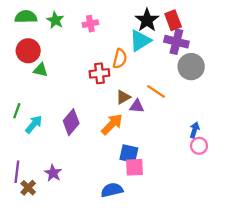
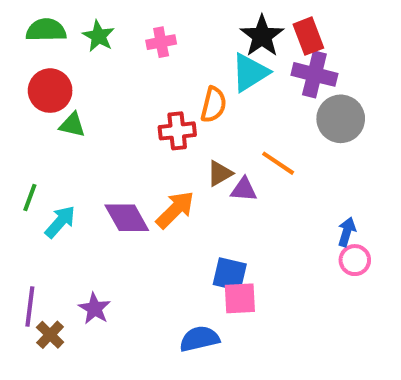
purple diamond: (71, 122) -> (127, 218), turned -70
orange arrow: (112, 124) -> (175, 210), moved

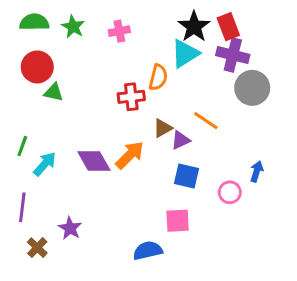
purple triangle: (244, 189) -> (181, 140), turned -30
pink circle: (355, 260) -> (230, 192), moved
blue square: (230, 274) -> (187, 176), moved
purple line: (30, 307) -> (22, 207), moved

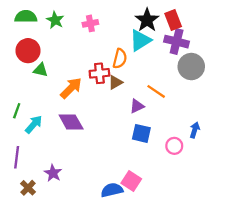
brown triangle: (163, 128) -> (115, 82), moved
orange arrow: (130, 155) -> (71, 88), moved
pink square: (178, 221) -> (131, 181), moved, turned 36

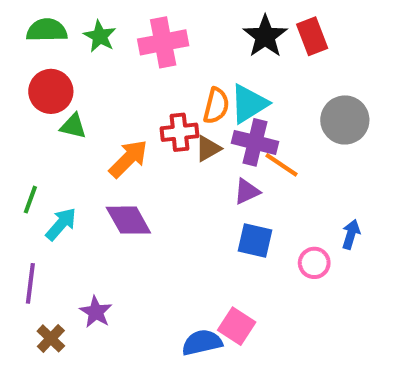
pink cross: (90, 23) -> (163, 42), size x1.6
cyan triangle: (140, 40) -> (249, 104), moved
purple cross: (177, 42) -> (255, 142), moved

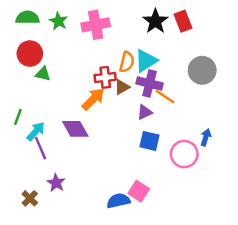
orange arrow: (128, 159) -> (93, 99), moved
pink circle: (314, 263) -> (184, 154), size x1.5
purple line: (30, 283) -> (41, 148), moved, turned -30

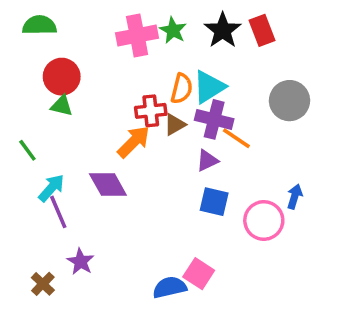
green star: (59, 21) -> (173, 30), moved
red circle: (30, 54) -> (62, 77), moved
green line: (18, 117) -> (27, 150), moved, turned -56

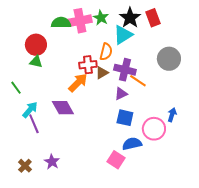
green semicircle: (39, 25) -> (61, 23), moved
cyan triangle: (209, 87) -> (123, 35), moved
purple star: (81, 262) -> (52, 162), moved
blue semicircle: (170, 287) -> (132, 144), moved

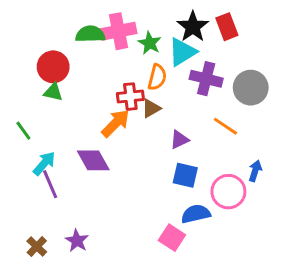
green star: (101, 18) -> (150, 43), moved
purple cross: (125, 70) -> (206, 79), moved
orange line: (138, 81) -> (225, 126), moved

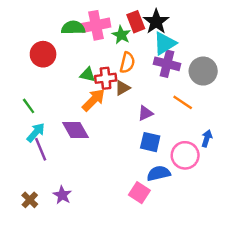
red rectangle: (227, 27) -> (136, 22), moved
cyan triangle: (182, 52) -> (165, 43), moved
green triangle: (53, 92) -> (88, 75), moved
green line: (23, 131) -> (29, 106), moved

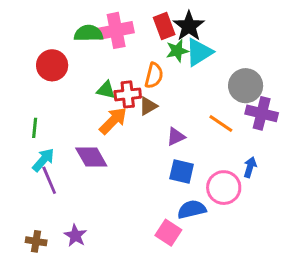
green star: (121, 35) -> (177, 51), moved, turned 30
purple cross: (167, 64) -> (262, 113), moved
green line: (29, 106) -> (35, 128), turned 42
brown cross: (30, 200) -> (36, 241), turned -35

